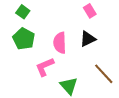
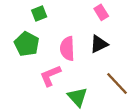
green square: (23, 12) -> (39, 14), moved, turned 32

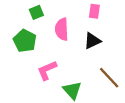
pink rectangle: (101, 12) -> (94, 11), turned 40
pink semicircle: (67, 49) -> (62, 29), moved

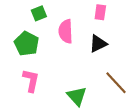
pink L-shape: (47, 70) -> (31, 81), moved, turned 125

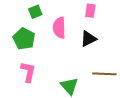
brown line: (116, 83) -> (104, 74), turned -45

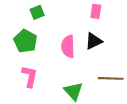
pink semicircle: (59, 28) -> (68, 46), moved

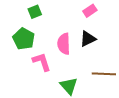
pink rectangle: (96, 11) -> (90, 11), turned 48
pink L-shape: (30, 76) -> (42, 62), moved, turned -30

